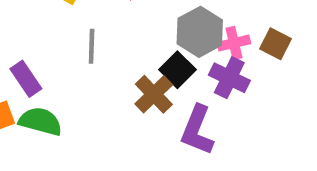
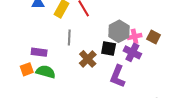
black square: (177, 70) -> (109, 49), turned -35
purple rectangle: (26, 79) -> (39, 52), turned -49
brown cross: (154, 94) -> (88, 59), moved

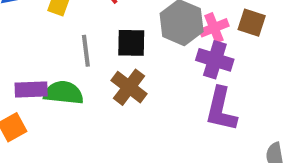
black square: (109, 49) -> (131, 43), moved
green semicircle: (46, 72) -> (63, 93), moved
purple L-shape: (117, 76) -> (221, 109), moved

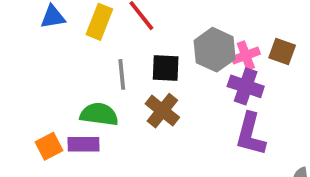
purple rectangle: (31, 90) -> (84, 144), moved

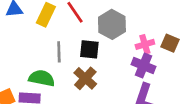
gray hexagon: (215, 50) -> (112, 24), moved

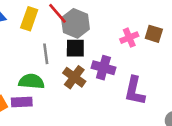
gray hexagon: (112, 24) -> (75, 23), moved
purple cross: (143, 65) -> (103, 68), moved

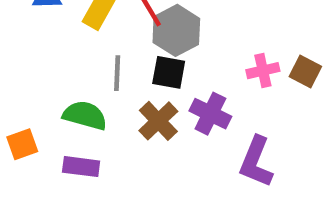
purple rectangle: (22, 102) -> (81, 167), moved

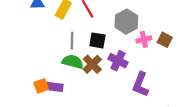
gray hexagon: (176, 30) -> (126, 22), moved
green semicircle: (85, 115) -> (73, 62), moved
orange square: (22, 144) -> (41, 86), moved

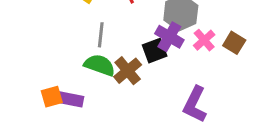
pink cross: (144, 39) -> (204, 40), turned -32
black square: (97, 40) -> (155, 51), moved, turned -35
purple cross: (118, 61) -> (169, 37), moved

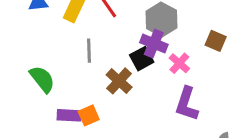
pink cross: (204, 40) -> (179, 63), moved
green semicircle: (100, 65) -> (42, 79), moved, turned 40
orange square: (52, 97) -> (89, 115), moved

